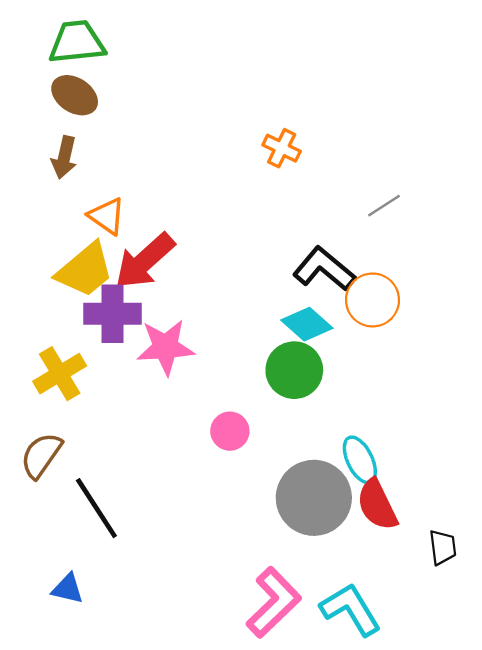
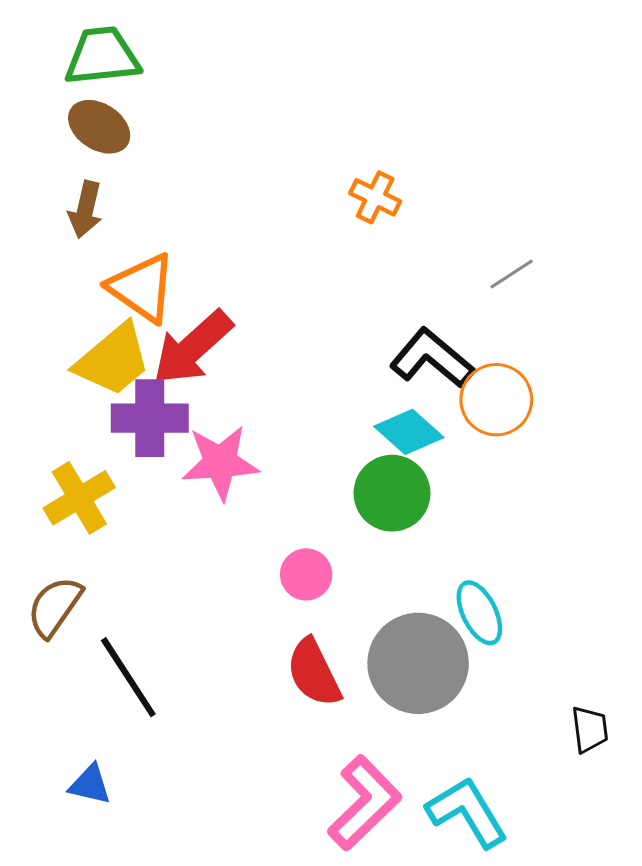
orange triangle: (107, 216) -> (142, 288), size x1.4
red semicircle: (377, 505) -> (314, 673), moved

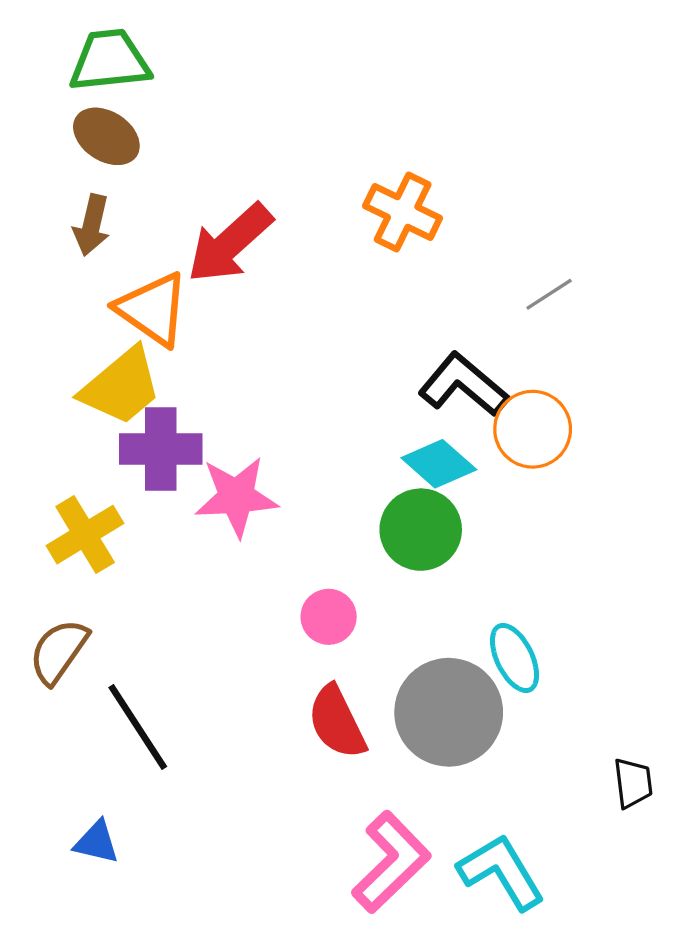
orange cross: (375, 197) -> (403, 212), size x1.4
red arrow: (193, 348) -> (230, 243), moved

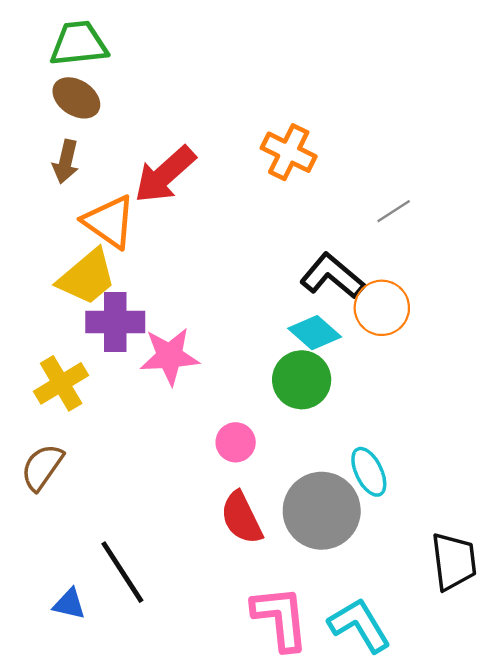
black line: (138, 727) -> (122, 572), moved
black trapezoid: (633, 783) -> (454, 561), size x1.6
pink L-shape: (391, 862) -> (280, 618), turned -52

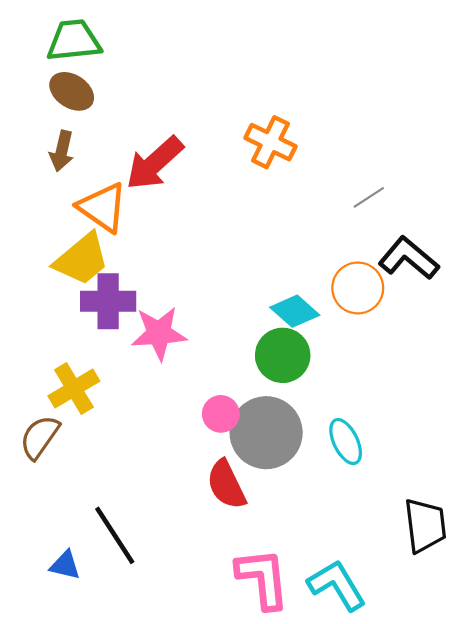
black L-shape: (332, 276) -> (409, 258), moved
yellow cross: (61, 383) -> (74, 388), moved
gray circle: (322, 511) -> (266, 433), moved

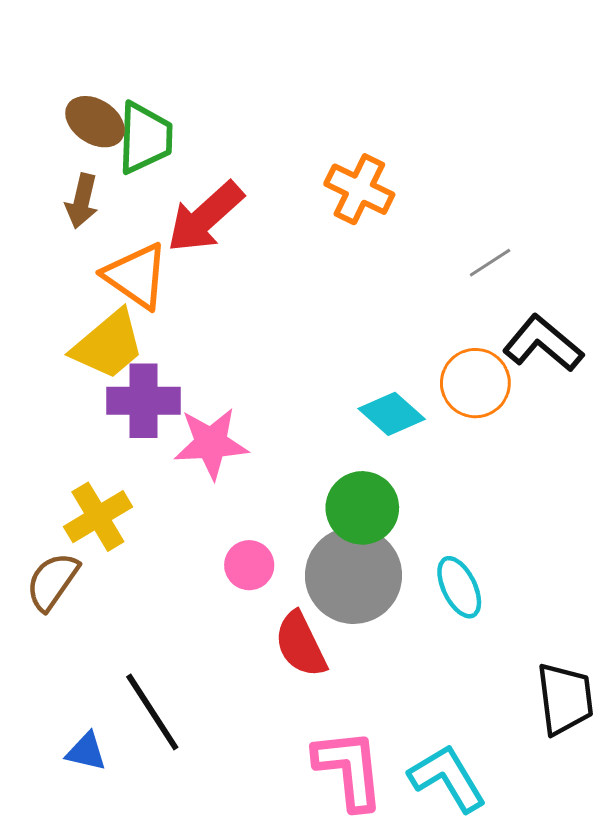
green trapezoid: (74, 41) -> (145, 138), moved, turned 98
green circle: (283, 355) -> (362, 508), moved
pink circle: (221, 414) -> (249, 565), moved

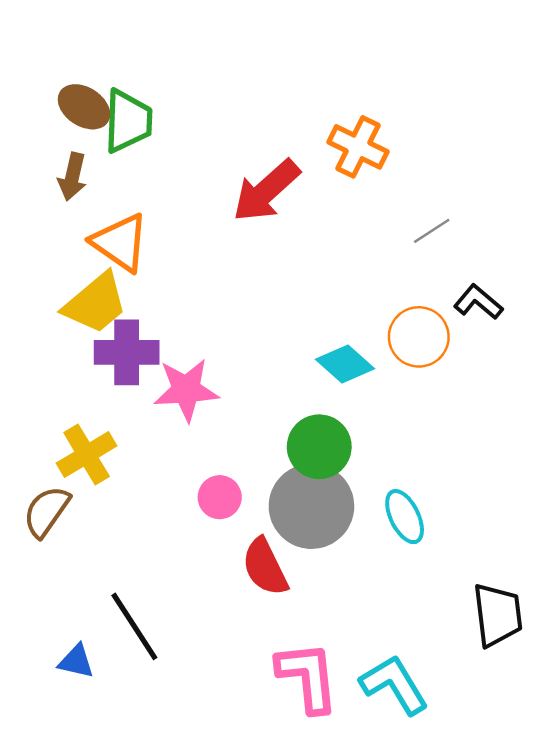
orange cross: (359, 189) -> (358, 147), moved
red arrow: (205, 217) -> (266, 191), moved
black L-shape: (543, 343) -> (478, 302), size x0.7

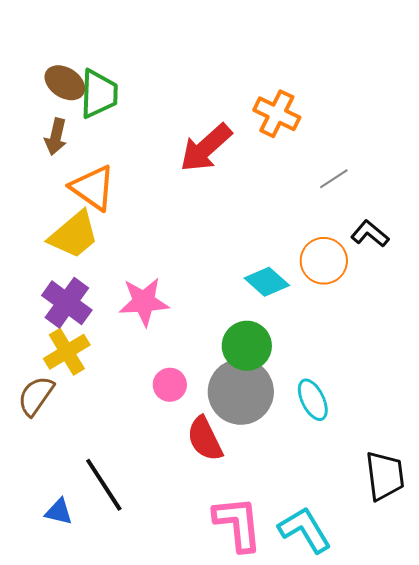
purple cross: (127, 352) -> (67, 303), moved, turned 36

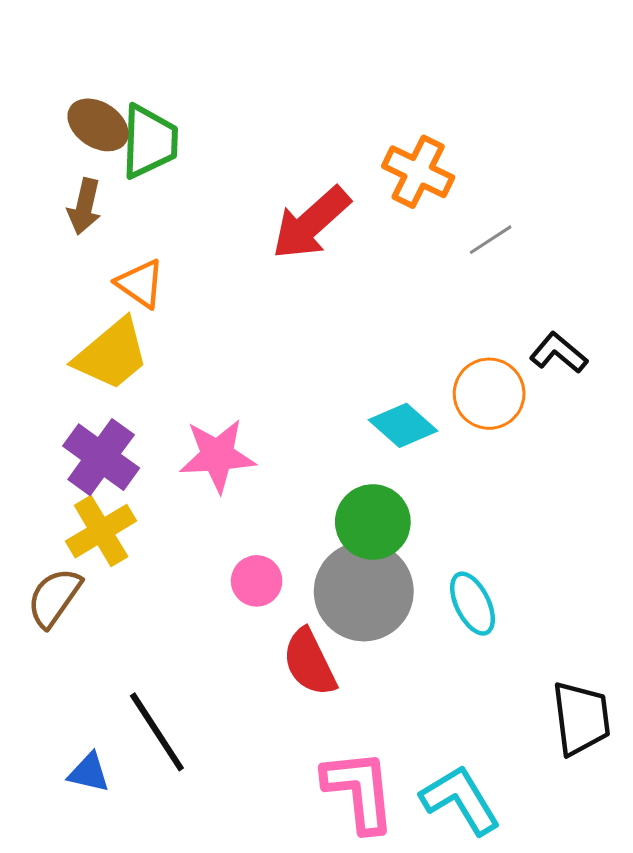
gray line: (334, 179) -> (491, 240), moved
orange triangle: (93, 188) -> (140, 283), size x0.7

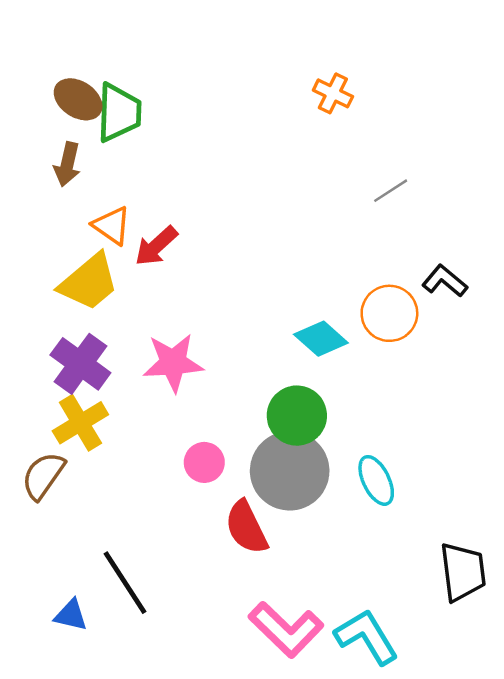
orange cross: (418, 172) -> (333, 93), moved, size x0.7
red arrow: (311, 223) -> (156, 246), moved, size x0.7
pink L-shape: (359, 791) -> (286, 630), turned 140

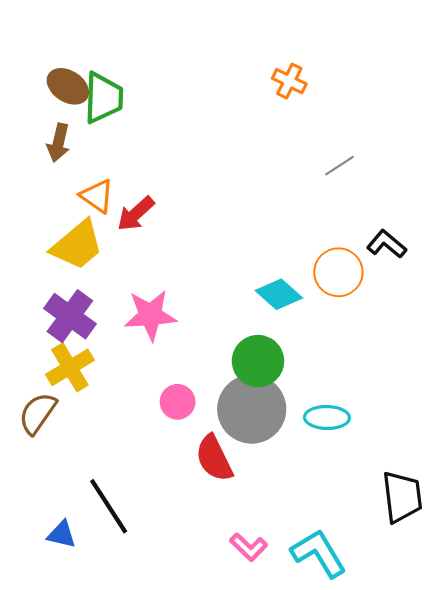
cyan ellipse: (376, 480) -> (327, 417), turned -63
pink L-shape: (286, 630) -> (249, 547), size x0.6

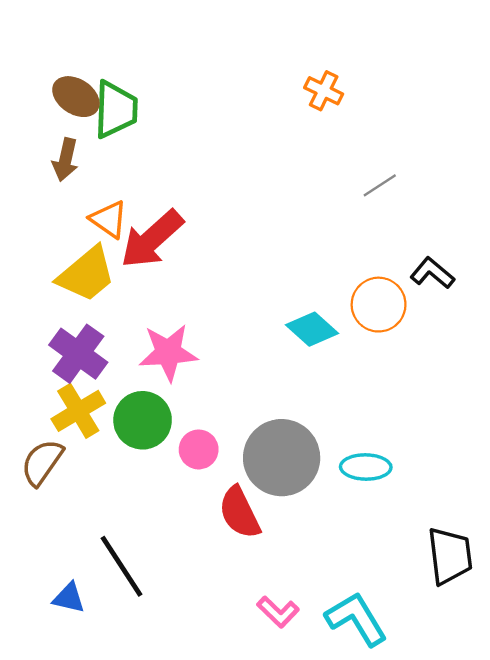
red arrow: (136, 214) -> (152, 239), size x1.5
green circle: (258, 361) -> (143, 420), moved

